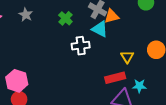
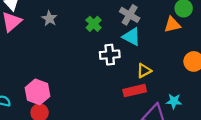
orange triangle: (112, 16) -> (172, 25), moved
yellow triangle: (127, 57) -> (144, 71), moved, turned 32
red rectangle: (115, 78) -> (135, 91), moved

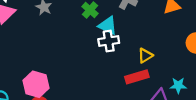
cyan triangle: (131, 37) -> (108, 26), moved

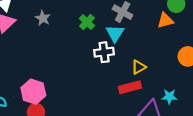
cyan triangle: (108, 26) -> (115, 33), moved, turned 36

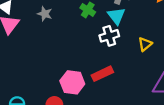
red rectangle: (130, 87) -> (102, 74), moved
pink hexagon: (33, 92) -> (72, 82), moved

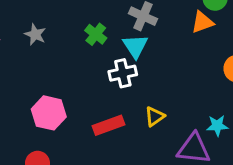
yellow triangle: (145, 44) -> (155, 117), moved
pink hexagon: (72, 82) -> (49, 113), moved

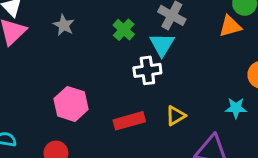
cyan star: (217, 126) -> (236, 108), moved

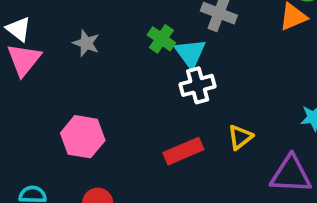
cyan triangle: (162, 45) -> (190, 53), moved
pink hexagon: (71, 104) -> (83, 137), moved

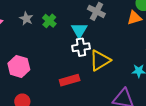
green cross: (161, 39) -> (49, 21), moved
yellow triangle: (240, 137) -> (100, 60), moved, size x1.6

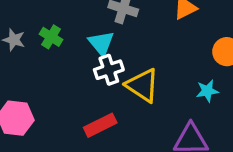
yellow triangle: (100, 60) -> (143, 85), turned -45

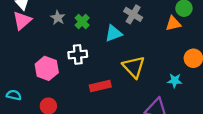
cyan triangle: (101, 43) -> (114, 33), turned 36
white cross: (109, 70) -> (78, 54), moved

